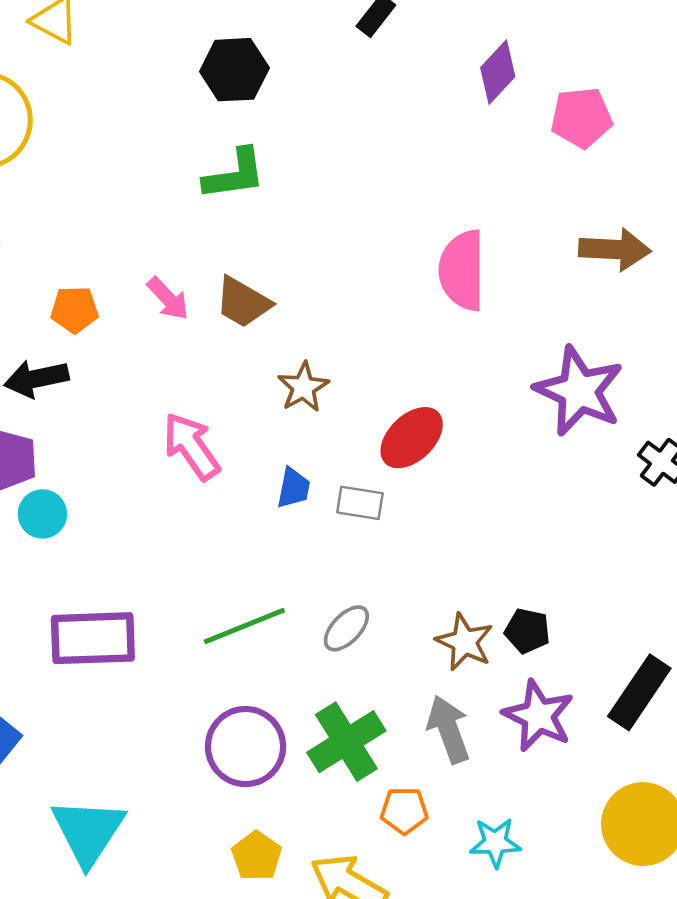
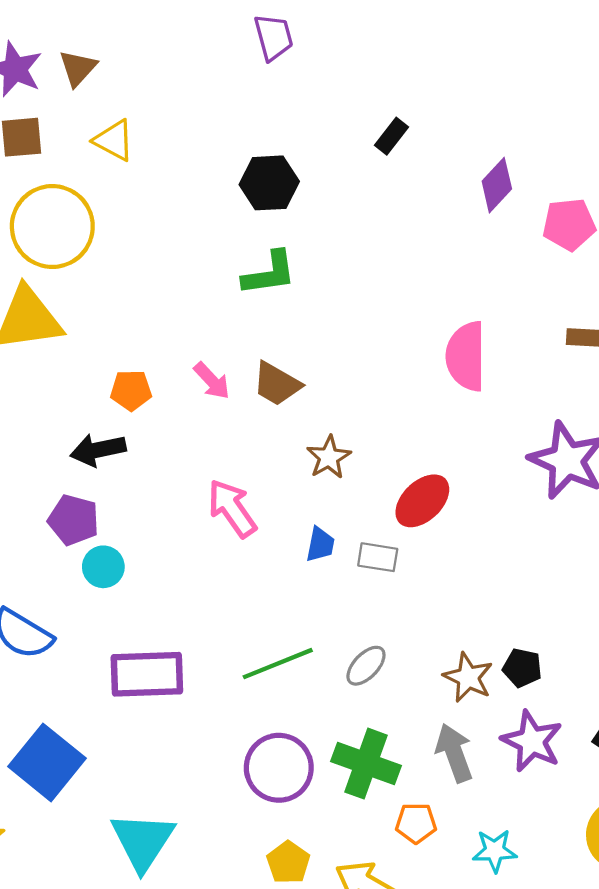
green cross: (346, 742) -> (366, 764), turned -38

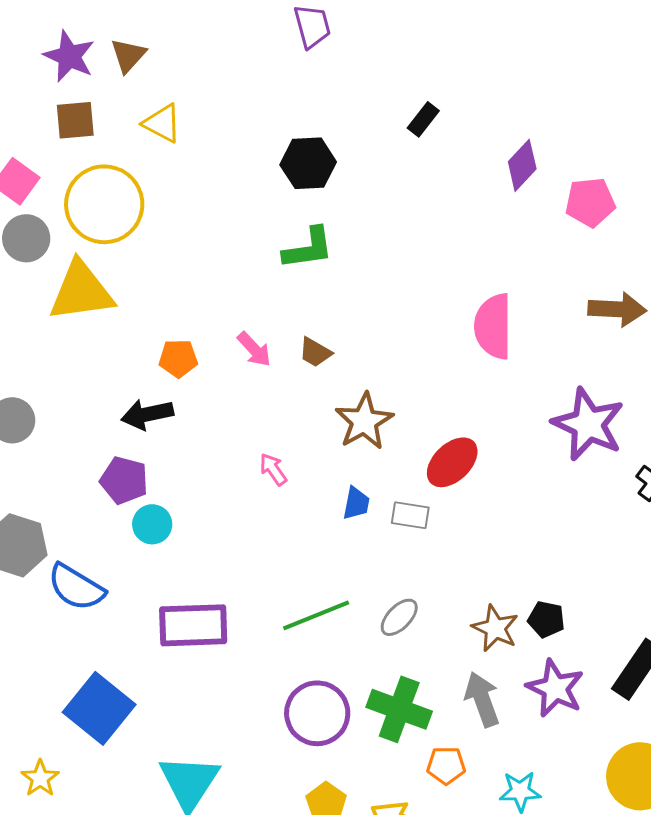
brown trapezoid: (277, 384) -> (315, 352), size x0.7
brown star: (329, 457) -> (364, 421), size x1.4
pink arrow: (232, 508) -> (273, 469), size x0.6

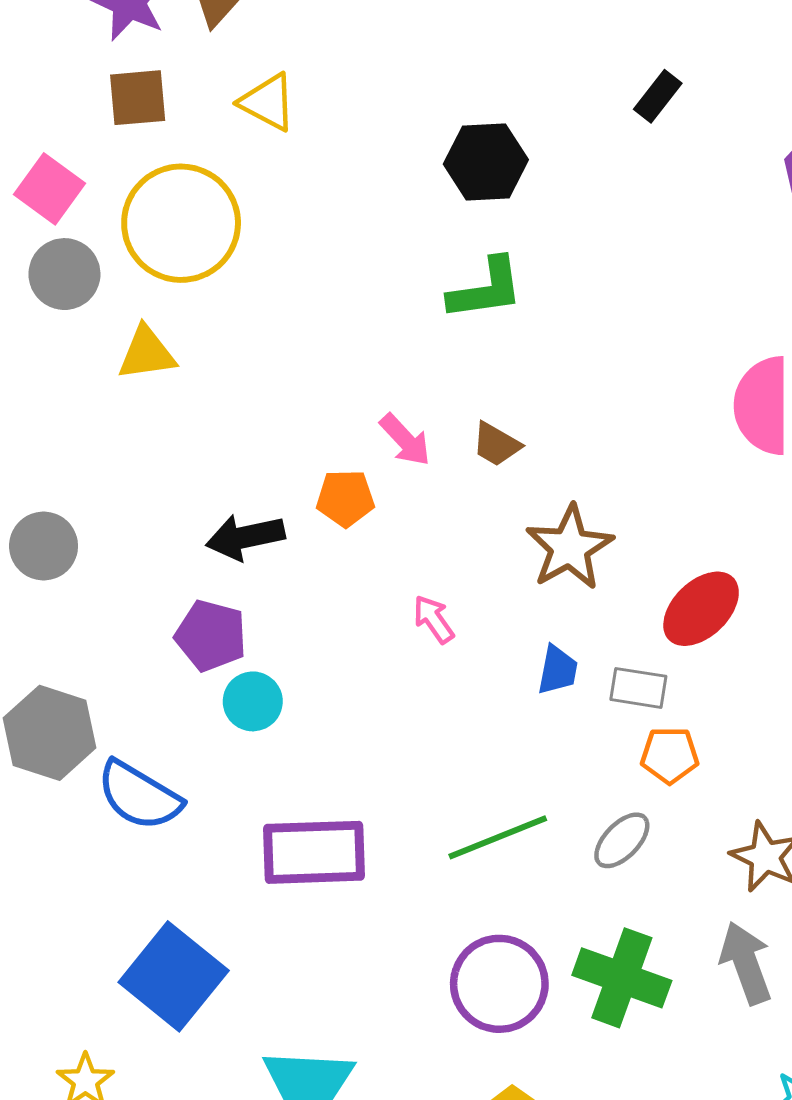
yellow triangle: (81, 291) -> (147, 353), size x0.6
orange pentagon: (178, 358) -> (345, 498), moved
orange pentagon: (446, 765) -> (670, 755), moved

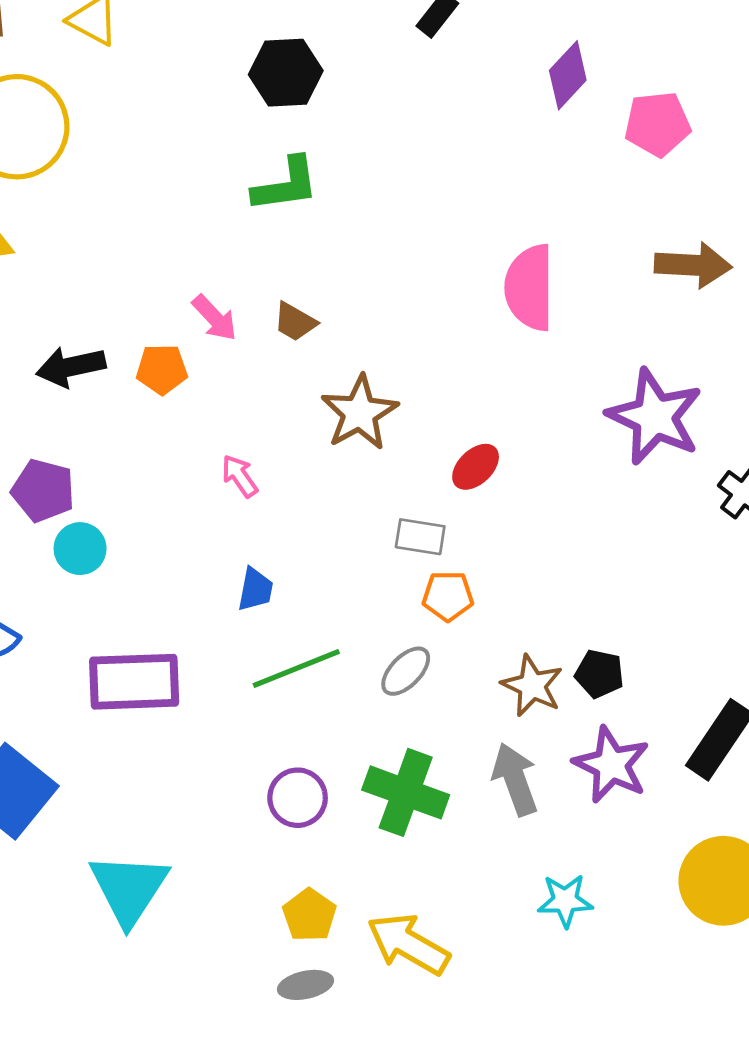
black arrow: (245, 537) -> (71, 367), moved
red ellipse: (701, 609) -> (476, 467), size x0.7
blue trapezoid: (558, 670) -> (255, 589), moved
purple circle: (499, 984) -> (298, 798), size x0.7

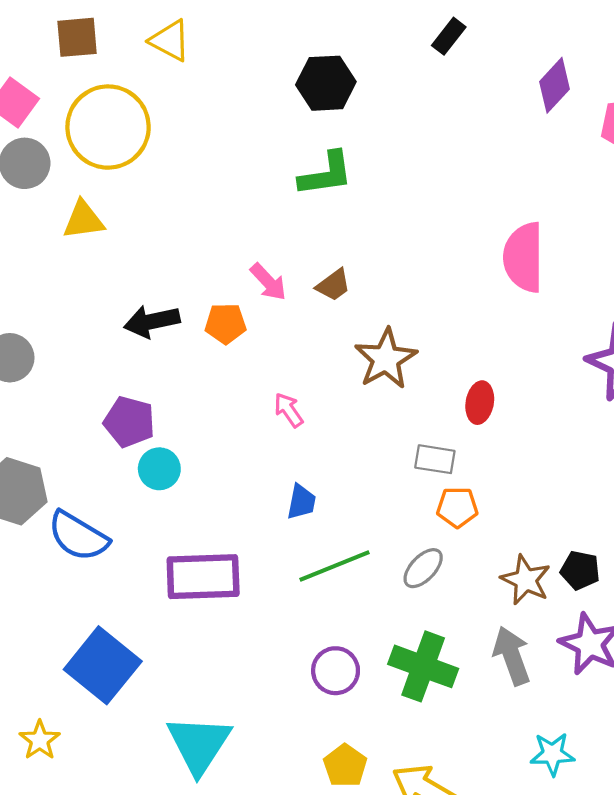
brown trapezoid: (295, 322) -> (333, 285), turned -66
red ellipse: (476, 467) -> (480, 403), turned -36

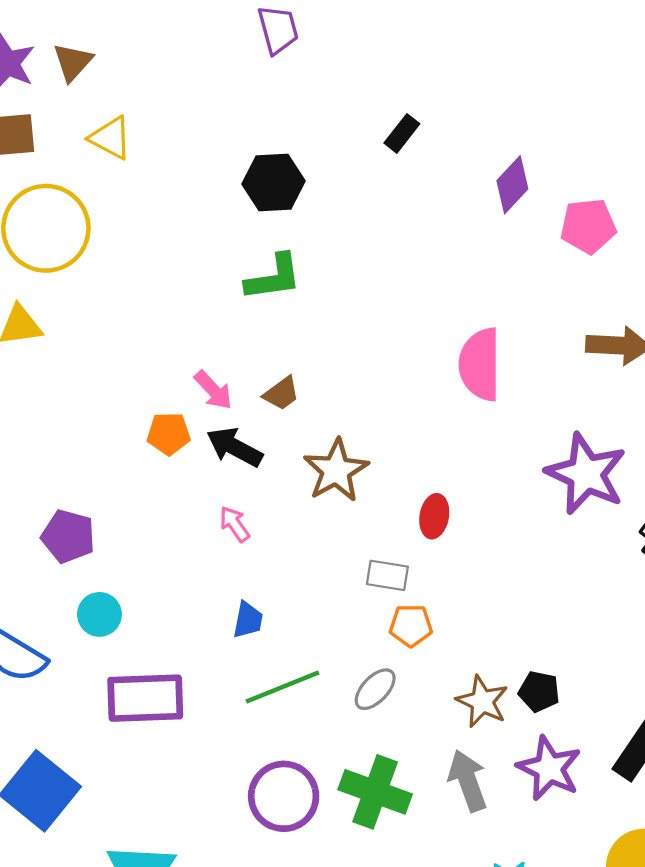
black arrow: (152, 321) -> (234, 447), moved, turned 40
cyan circle: (159, 469) -> (99, 614), moved
purple circle: (336, 671) -> (284, 796), size x1.4

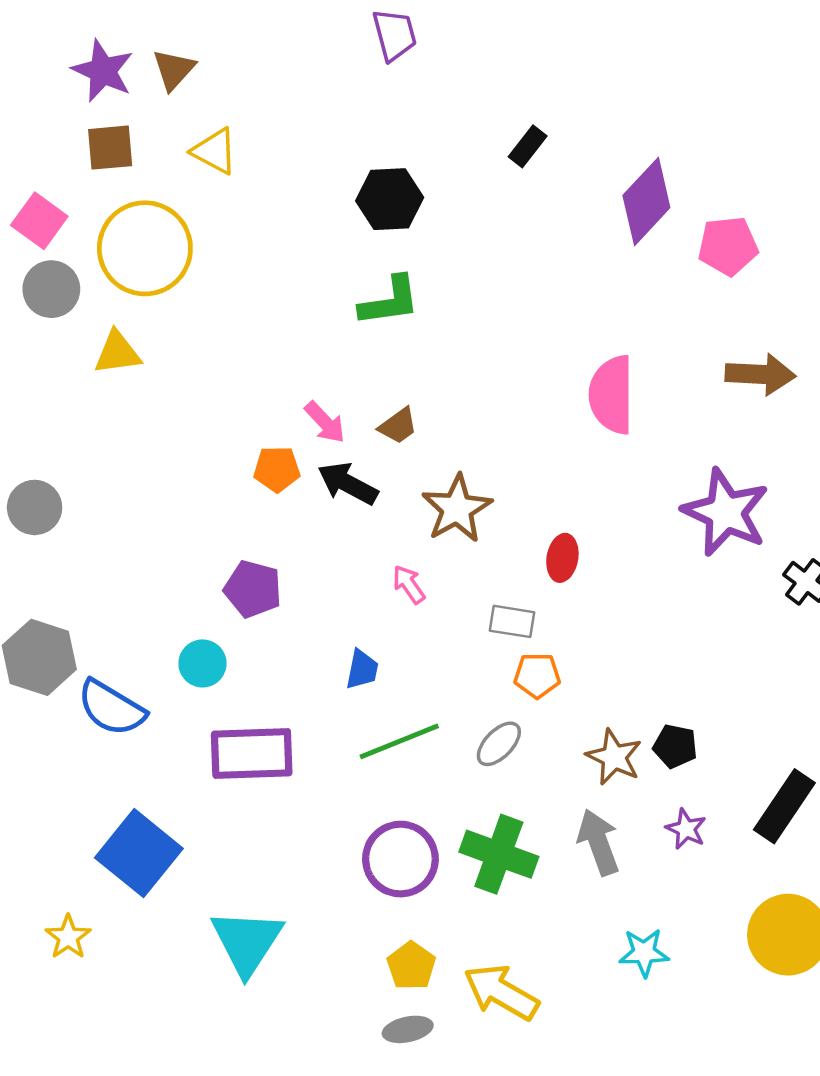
purple diamond: (512, 185) -> (646, 202), size x1.4
pink arrow: (234, 524) -> (409, 584), moved
purple pentagon: (68, 536) -> (253, 589), moved
purple star: (549, 768) -> (686, 829), size x0.6

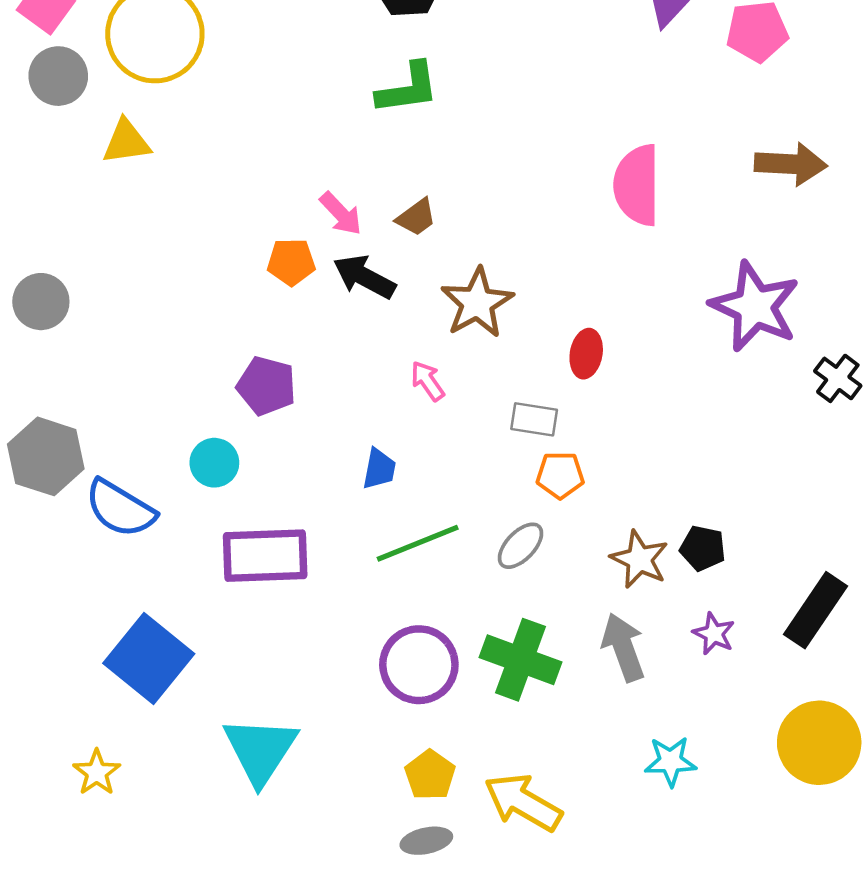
yellow star: (68, 937) -> (97, 773), moved

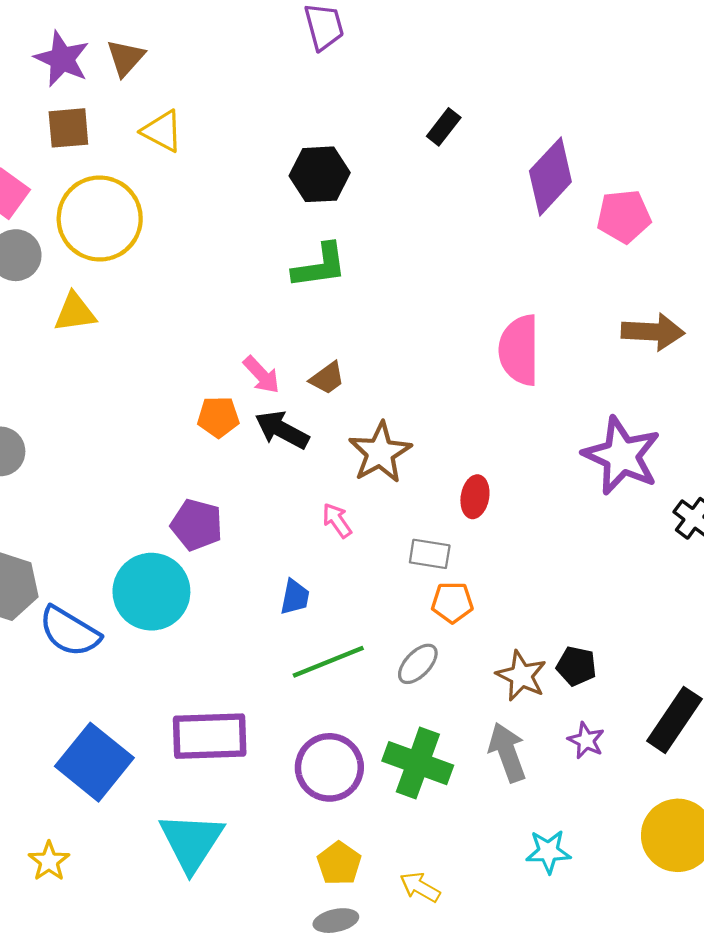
cyan circle: (214, 463) -> (151, 592), size x1.8
purple rectangle: (265, 556) -> (210, 736), moved
yellow arrow: (523, 802) -> (420, 887), size x0.6

